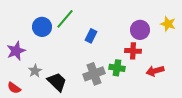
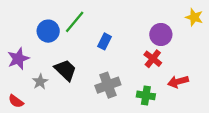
yellow star: (168, 24) -> (194, 17), moved
red cross: (133, 51) -> (153, 59), turned 35
green cross: (117, 68) -> (146, 95), moved
black trapezoid: (57, 82) -> (65, 70), moved

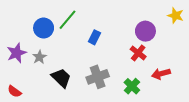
black trapezoid: (65, 70) -> (61, 78), moved
gray star: (40, 82) -> (39, 57), moved
green cross: (146, 95) -> (132, 86), turned 35

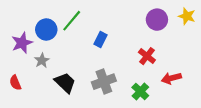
purple circle: (145, 31) -> (157, 20), moved
purple star: (17, 53) -> (22, 43), moved
red semicircle: (14, 91) -> (15, 83), moved, turned 32

